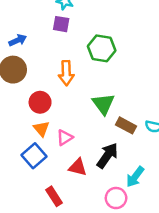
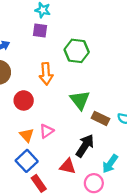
orange triangle: (41, 129) -> (27, 135), moved
blue square: (34, 156) -> (27, 161), moved
red triangle: (78, 167) -> (68, 166), moved

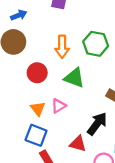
green hexagon: (77, 51) -> (96, 44), moved
green triangle: (80, 100) -> (74, 78), moved, turned -35
blue square: (27, 161) -> (36, 135), turned -30

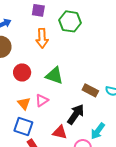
green hexagon: (96, 44) -> (70, 21), moved
orange arrow: (62, 47) -> (42, 38), moved

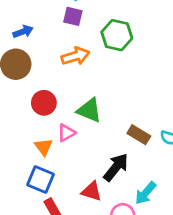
orange arrow: (42, 38) -> (75, 56), turned -108
pink triangle: (42, 100) -> (66, 133), moved

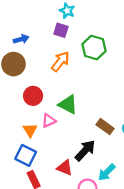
orange arrow: (75, 56) -> (60, 61), turned -40

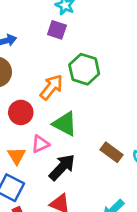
green hexagon: (94, 48) -> (84, 69), moved
orange arrow: (60, 61) -> (51, 87), moved
black arrow: (85, 150) -> (62, 167), moved

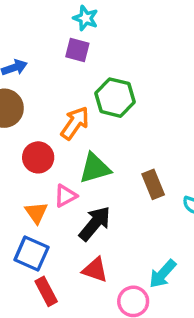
green triangle: (65, 124) -> (95, 168), turned -40
brown rectangle: (111, 152) -> (153, 184), moved, turned 35

